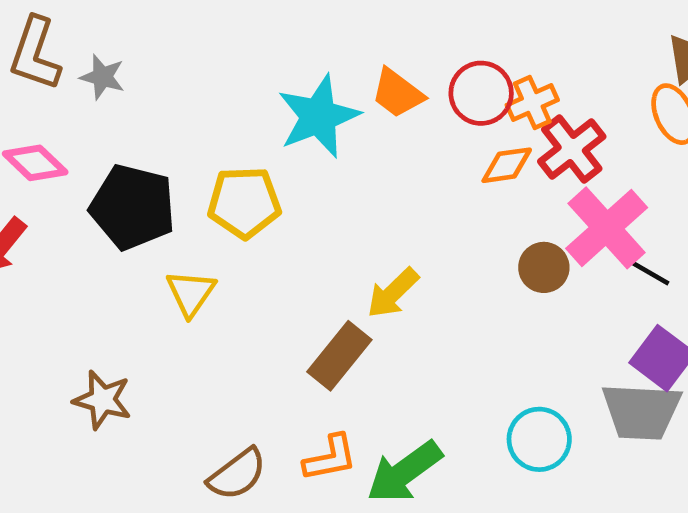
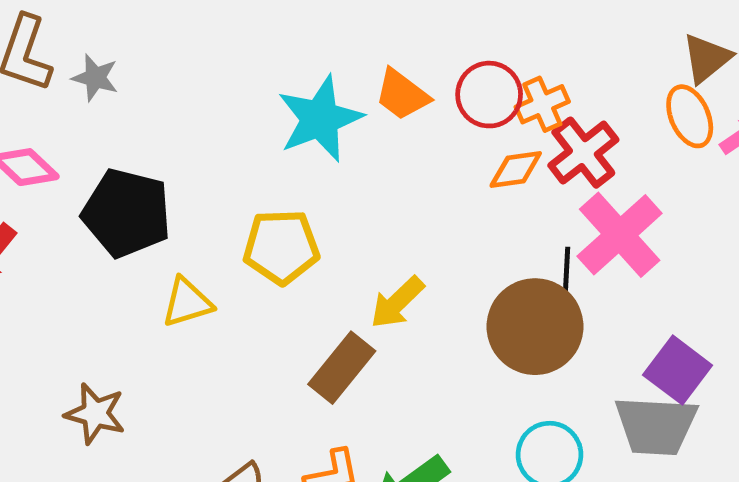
yellow pentagon: (244, 202) -> (281, 247), moved
brown circle: (544, 267) -> (535, 327), moved, size x1.8
black line: (648, 272) -> (566, 271), moved, turned 63
yellow triangle: (191, 293) -> (187, 302), turned 38

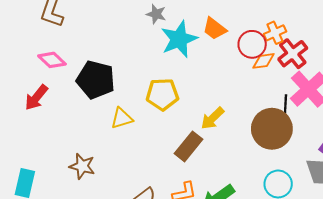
gray star: (95, 78) -> (156, 14), moved
red circle: (489, 95) -> (252, 44), moved

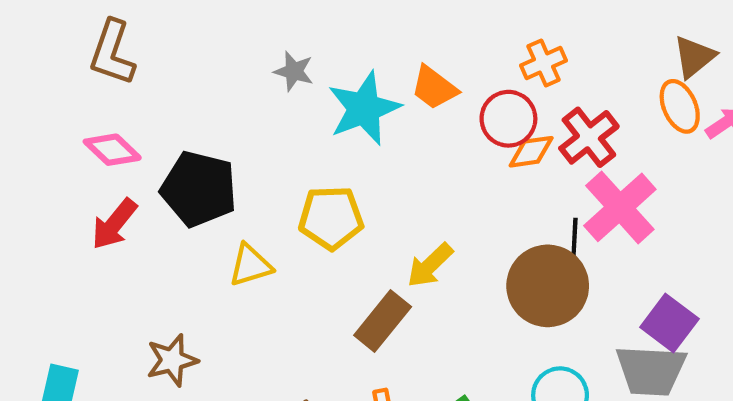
gray star: (156, 14) -> (294, 71), moved
orange cross: (275, 33) -> (544, 63), moved
red arrow: (36, 97) -> (114, 224), moved
brown star: (82, 166) -> (172, 360), turned -30

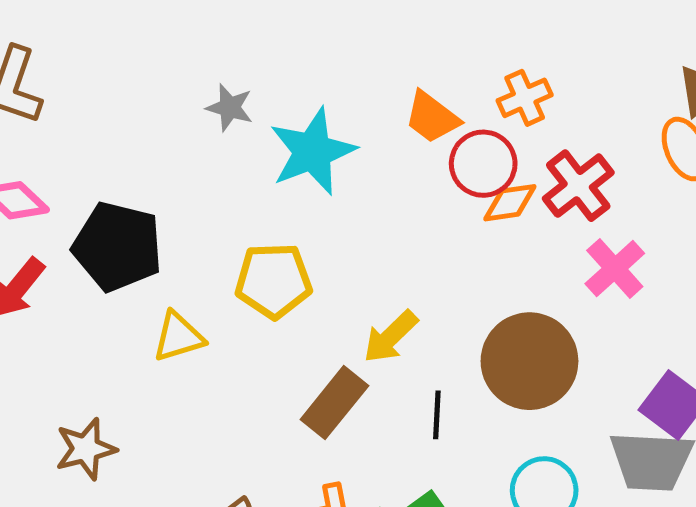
orange trapezoid: (434, 88) -> (432, 117), moved
pink cross: (620, 207) -> (615, 268), size x0.7
black line: (574, 238) -> (437, 415), moved

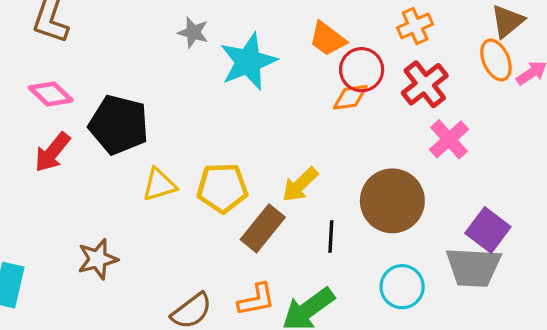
orange cross: (525, 98) -> (415, 26), moved
orange diamond: (510, 203) -> (350, 97), moved
yellow pentagon: (273, 281) -> (222, 188), moved

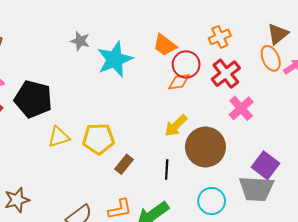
yellow arrow: (300, 185) -> (176, 126), moved
brown rectangle: (263, 228) -> (124, 164), size x0.7
brown star: (98, 259) -> (17, 200), moved

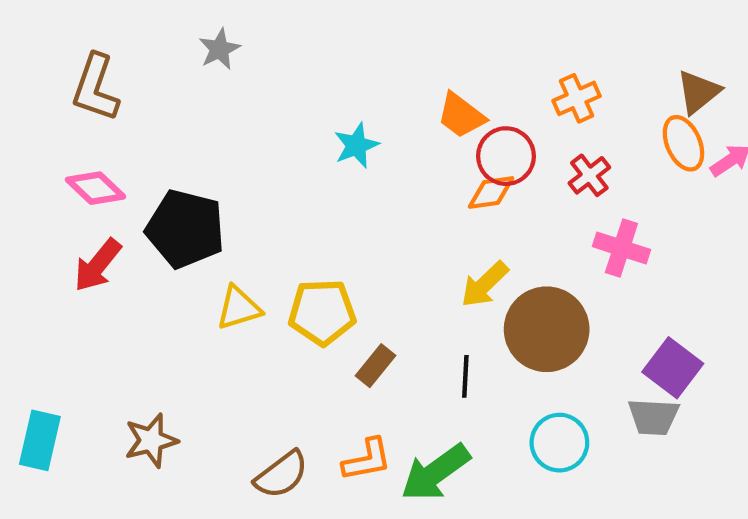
gray star: (80, 41) -> (219, 49), moved, turned 30
cyan star: (115, 59) -> (356, 145), size x0.6
red cross: (226, 74) -> (589, 175), size x0.7
pink cross: (241, 108) -> (621, 248), turned -30
gray trapezoid: (256, 189) -> (654, 417), size x0.7

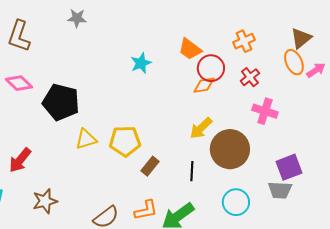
gray star: (219, 49) -> (77, 18), turned 30
red arrow: (98, 265) -> (20, 160), moved
purple square: (673, 368) -> (289, 167), turned 32

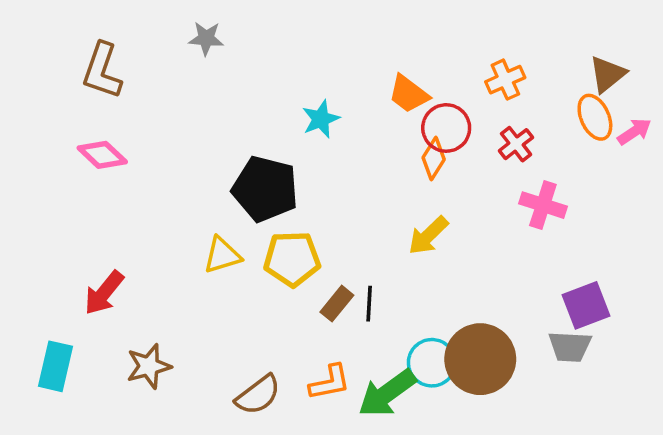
orange diamond: (204, 85) -> (434, 158), turned -50
black pentagon: (61, 102) -> (265, 189), moved
brown circle: (230, 149) -> (480, 359), moved
black line: (192, 171) -> (369, 304), moved
cyan circle: (236, 202) -> (432, 363), moved

